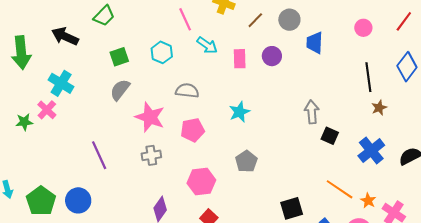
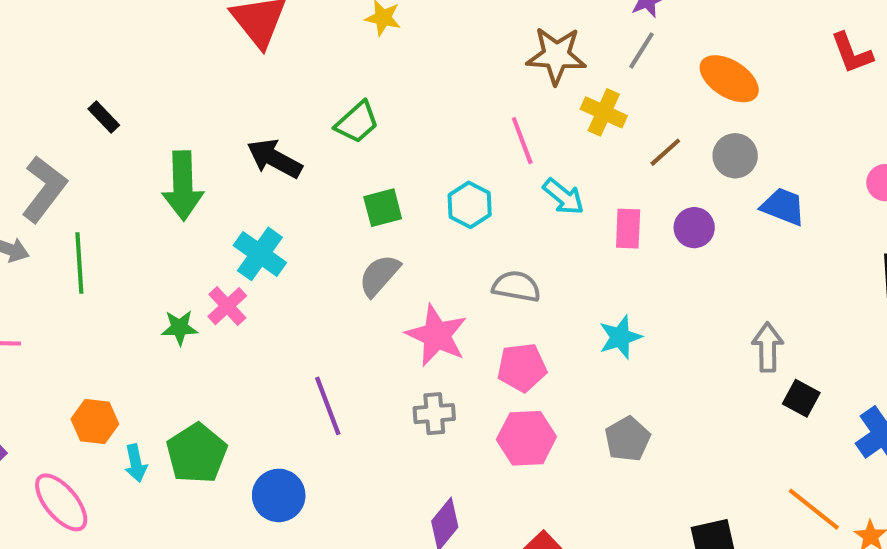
blue trapezoid: (315, 43) -> (783, 206), turned 105
pink hexagon: (201, 182) -> (526, 438), moved
green pentagon: (41, 201) -> (197, 453), moved

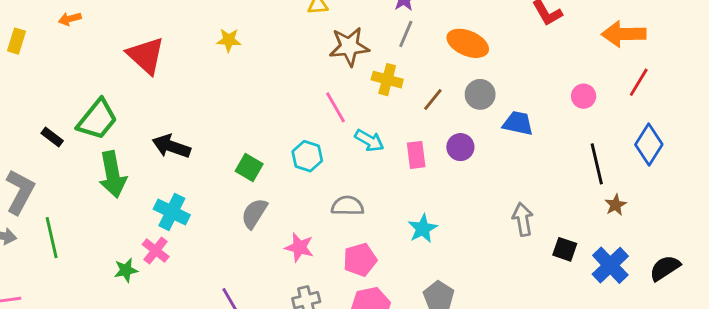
green trapezoid: (357, 122) -> (97, 119), moved, size x1.4
green square: (383, 208) -> (249, 168), turned -36
pink star: (437, 335) -> (299, 247), size x0.7
black square: (801, 398) -> (565, 249), moved

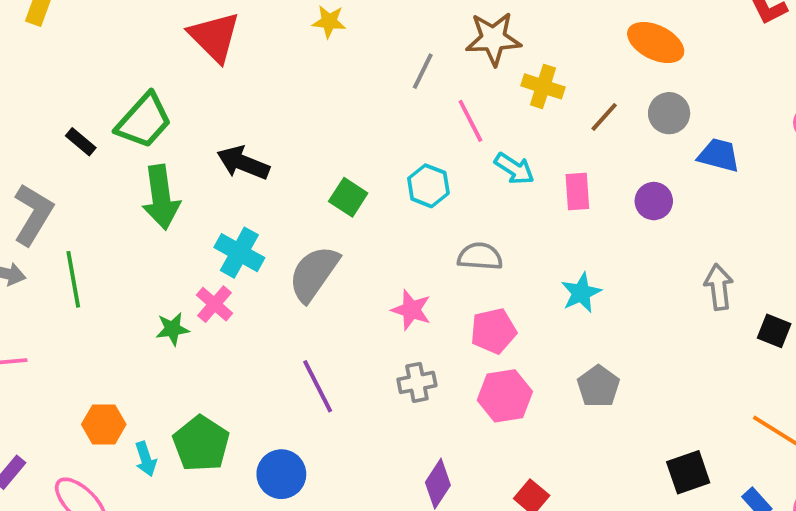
gray line: (406, 34) -> (423, 71), moved
purple circle: (460, 147) -> (654, 201), moved
gray semicircle: (254, 213) -> (314, 274), moved, size x1.4

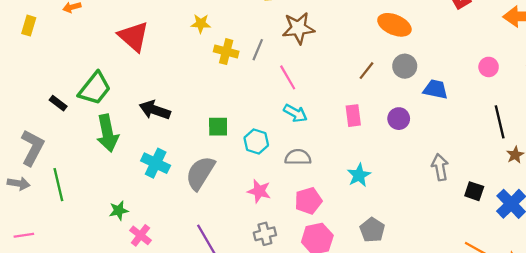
yellow cross: (543, 86) -> (226, 52), moved
cyan arrow: (514, 169) -> (295, 113), moved
cyan hexagon: (428, 186) -> (256, 141), moved
green square: (348, 197) -> (218, 127), turned -30
pink cross: (214, 304) -> (141, 235), moved

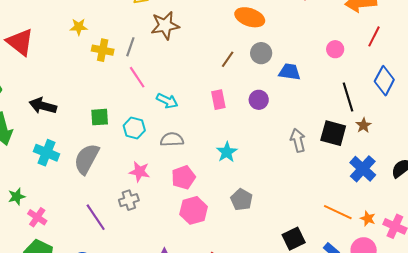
pink line: (288, 77) -> (137, 77), moved
black square: (474, 191) -> (333, 133), moved, size x1.5
gray cross: (265, 234) -> (129, 200), moved

